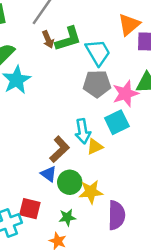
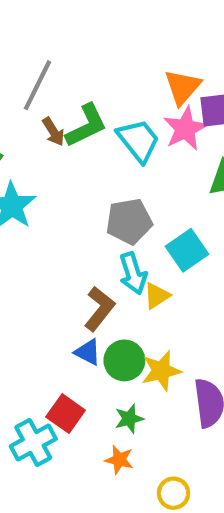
gray pentagon: (97, 84) -> (129, 221), moved
pink star: (125, 94) -> (185, 129), moved
red square: (30, 209) -> (66, 414), turned 30

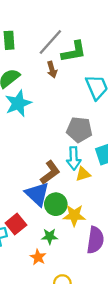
green L-shape: (86, 126) -> (74, 52), moved
blue triangle: (88, 352) -> (37, 194), size x1.6

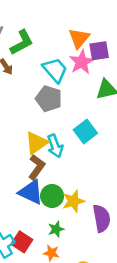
gray pentagon: (79, 130) -> (49, 99), moved, turned 30
yellow triangle: (83, 174) -> (36, 143), moved, size x1.5
red square: (16, 224) -> (22, 242), moved

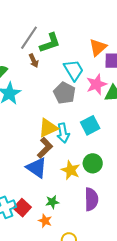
pink star: (82, 62) -> (97, 84), moved
green circle: (52, 196) -> (93, 163), moved
yellow star: (73, 201) -> (71, 170), moved, turned 30

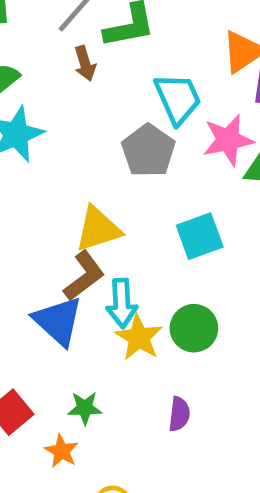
cyan arrow: (63, 133) -> (122, 303), moved
purple semicircle: (91, 199) -> (179, 414), size x0.6

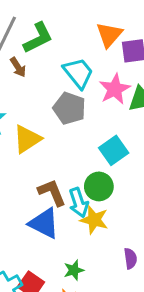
yellow triangle: (98, 229) -> (27, 139), moved
brown L-shape: (84, 276) -> (52, 193), turned -60
green circle: (194, 328) -> (99, 186), moved

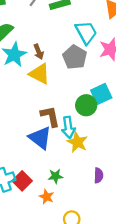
brown arrow: (18, 67) -> (39, 52), moved
yellow triangle: (27, 139) -> (39, 74), turned 50
green circle: (99, 186) -> (86, 105), moved

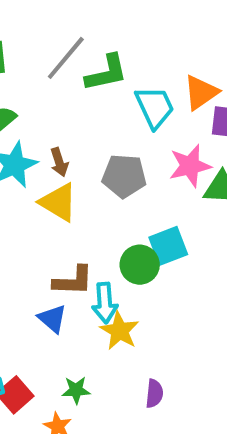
cyan trapezoid: (86, 32) -> (155, 107), moved
gray pentagon: (75, 57) -> (124, 176), turned -30
brown L-shape: (50, 116) -> (73, 281), turned 100
blue triangle: (40, 138) -> (52, 319), size x0.7

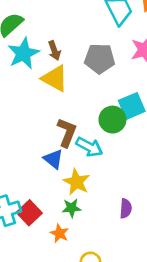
brown L-shape: (73, 281) -> (67, 132), turned -68
cyan arrow: (105, 303) -> (89, 147), turned -56
yellow star: (120, 331) -> (76, 182), moved

